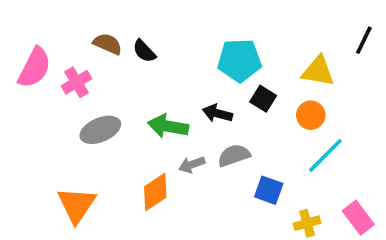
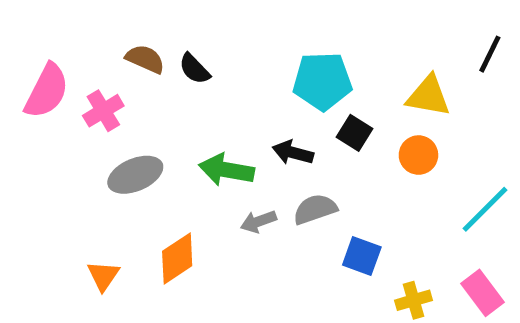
cyan line: (325, 155) -> (485, 209), moved
orange diamond: (155, 192) -> (177, 258), moved
orange triangle: (77, 205) -> (103, 276), size x0.6

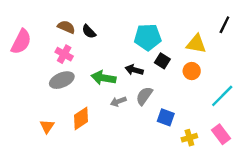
pink cross: (103, 111) -> (64, 54), moved, turned -30
gray semicircle: (315, 209) -> (144, 96), turned -36

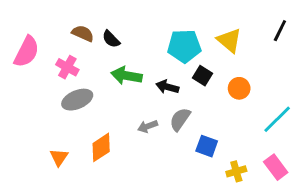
yellow triangle: (196, 44) -> (229, 40), moved, turned 30
pink cross: (64, 54) -> (67, 67), moved
green arrow: (104, 78) -> (126, 76), moved

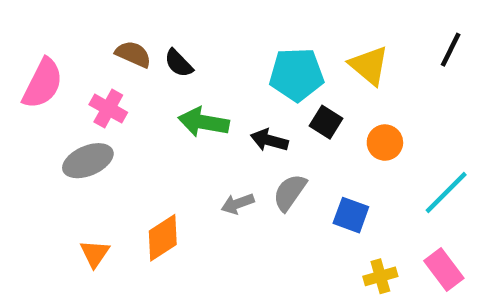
gray ellipse: (77, 100) -> (88, 161), moved
blue square: (207, 146) -> (351, 215), moved

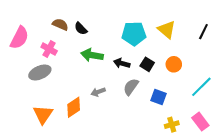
black line: (451, 50) -> (203, 32), moved
black square: (326, 122) -> (147, 64), moved
gray arrow: (238, 204) -> (98, 92), moved
orange triangle: (95, 254) -> (43, 114), size x1.5

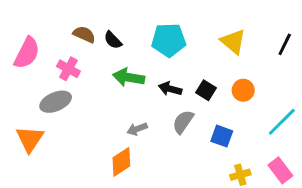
cyan pentagon: (134, 34) -> (169, 40), moved
orange diamond: (74, 107) -> (121, 162), moved
orange triangle: (43, 114) -> (30, 139), moved

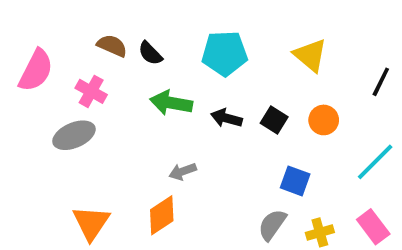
black line: (285, 44) -> (381, 82), moved
gray semicircle: (183, 122) -> (272, 225), moved
orange triangle: (30, 139) -> (91, 223), moved

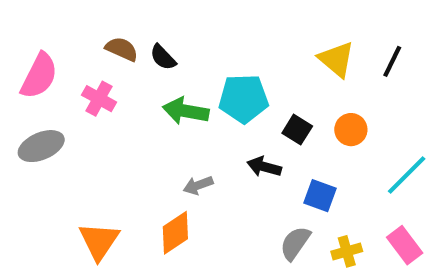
cyan pentagon: (225, 53) -> (244, 99), moved
black line: (381, 82) -> (392, 61), moved
black arrow: (226, 118) -> (264, 167), moved
gray ellipse: (74, 135) -> (41, 146), moved

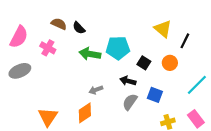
black line: (392, 61) -> (185, 41), moved
gray semicircle: (295, 243) -> (130, 102), moved

